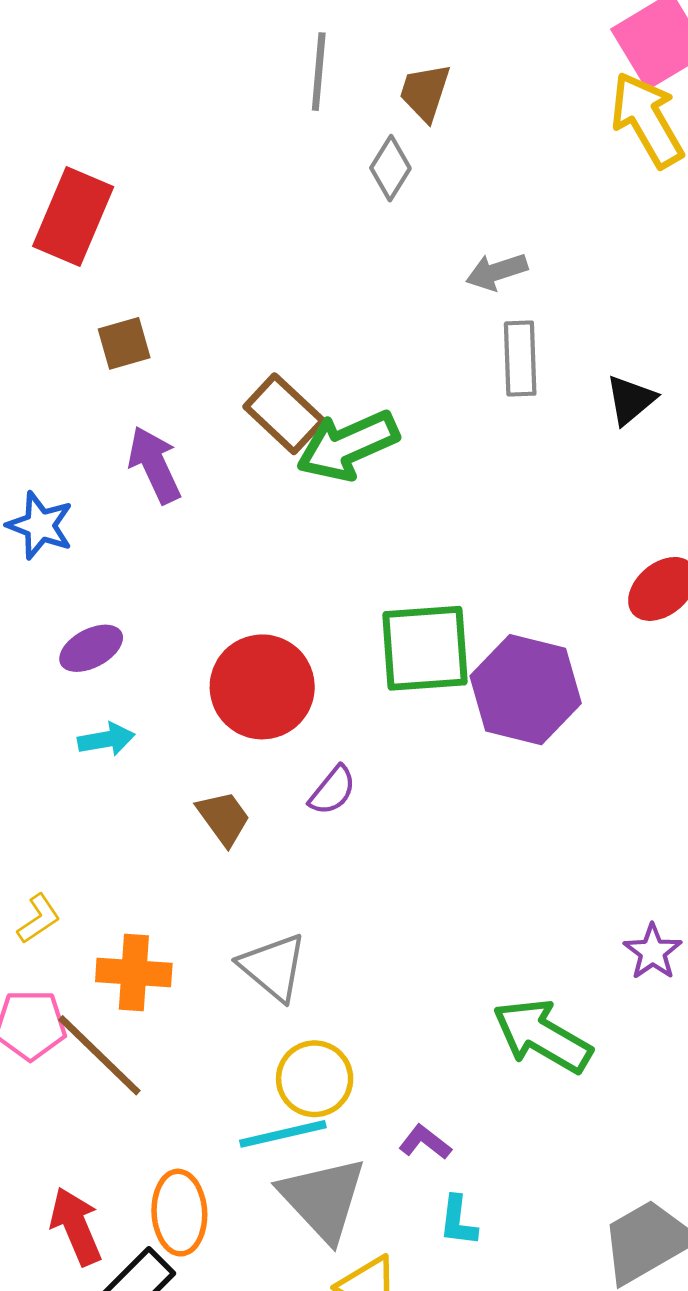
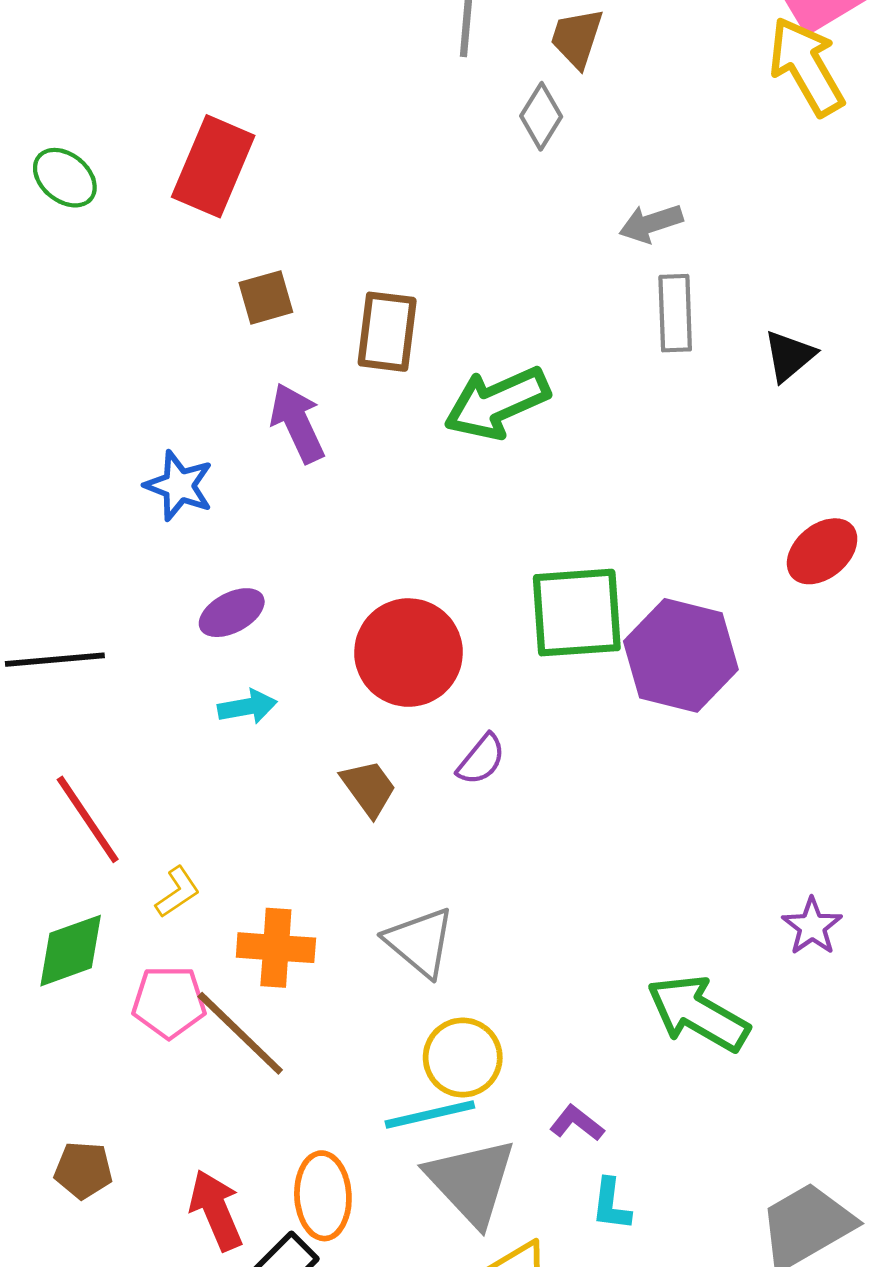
brown rectangle: (284, 414) -> (387, 332), moved, turned 54

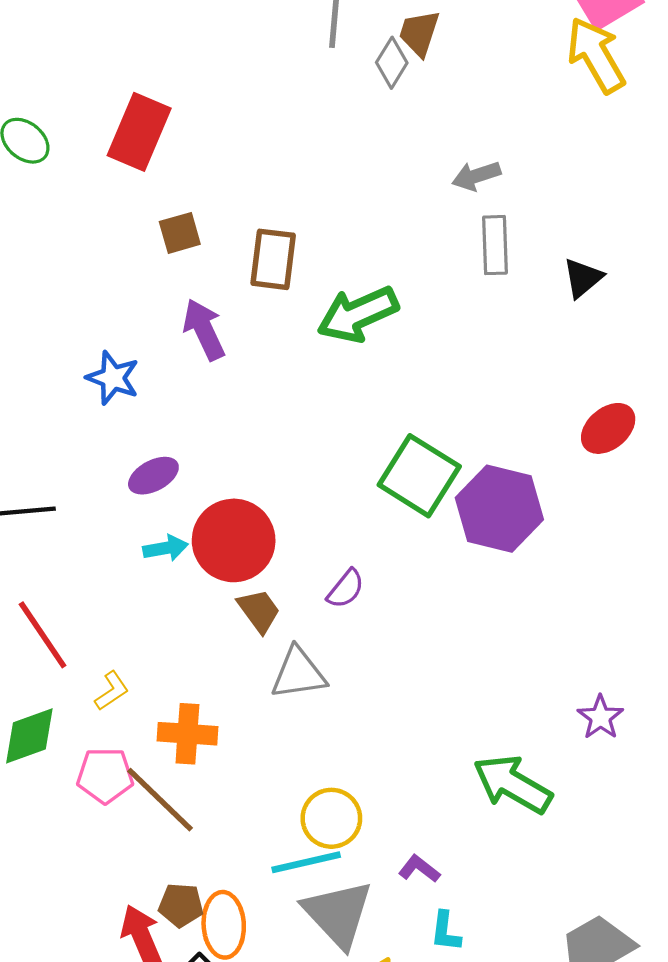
gray diamond: (541, 116) -> (392, 63), moved
green square: (577, 613) -> (419, 476), turned 36
red circle: (409, 653) -> (234, 540), moved
gray triangle: (420, 942) -> (298, 673), moved, turned -48
brown pentagon: (83, 1170) -> (181, 905), moved

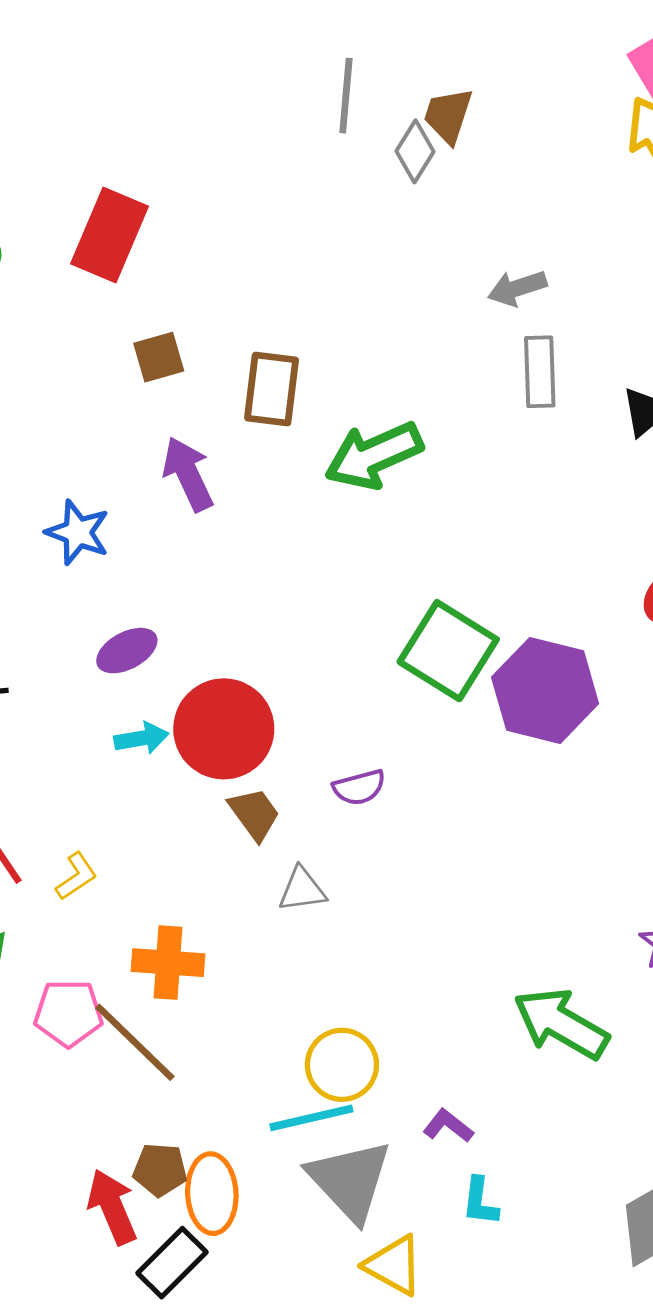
purple semicircle: (346, 589) -> (359, 787), turned 36
gray triangle: (298, 673) -> (302, 890), size x0.7
yellow L-shape: (112, 691) -> (76, 876), moved

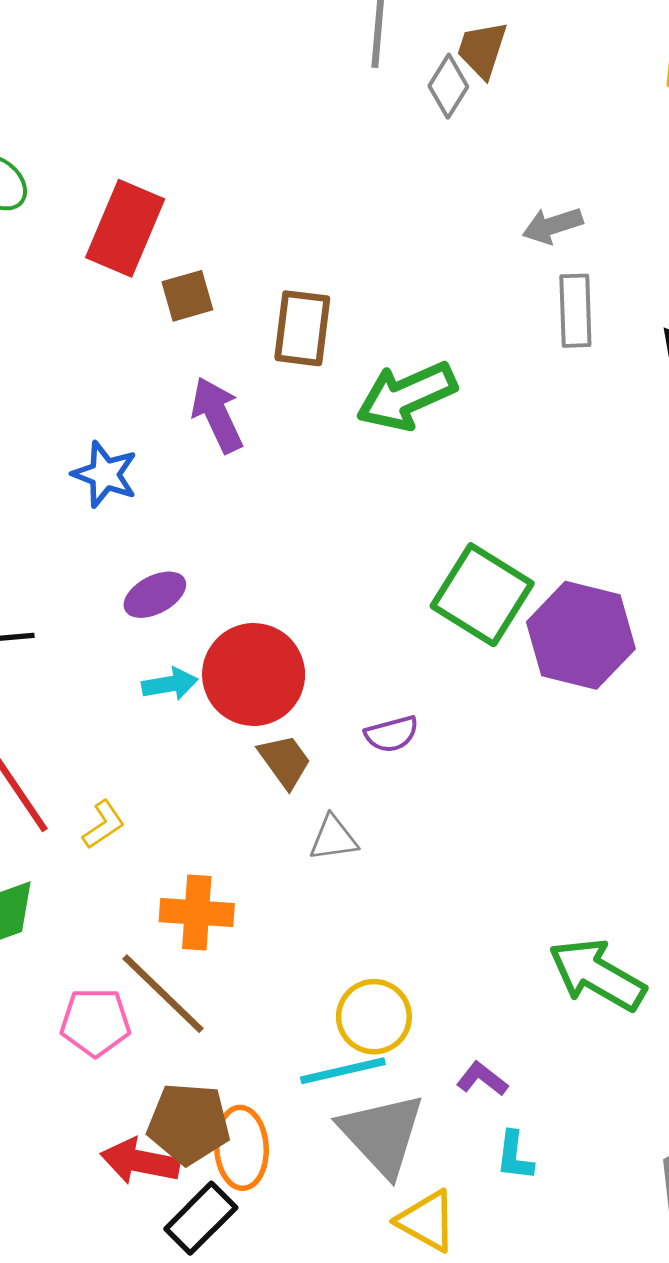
red rectangle: (110, 235) -> (125, 228), moved
pink pentagon: (68, 1013) -> (95, 1022), moved
brown pentagon: (160, 1170) -> (189, 1123), size x1.5
red arrow: (112, 1207) -> (140, 1161), turned -56

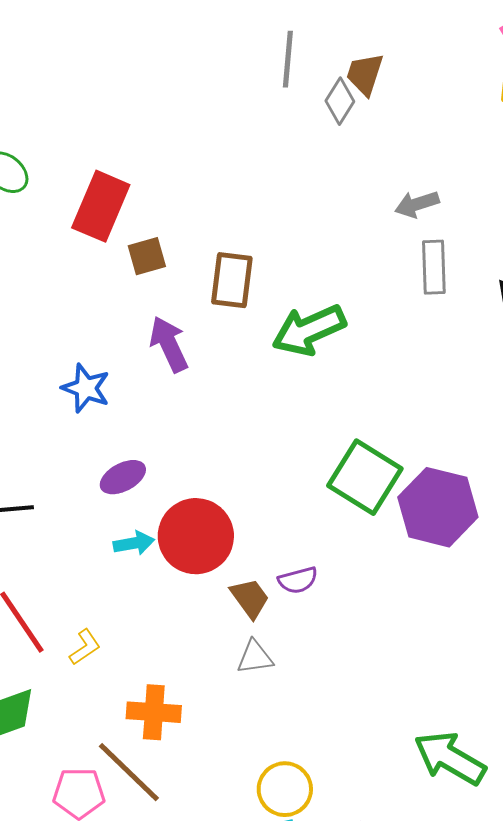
brown trapezoid: (285, 761) -> (250, 598), moved

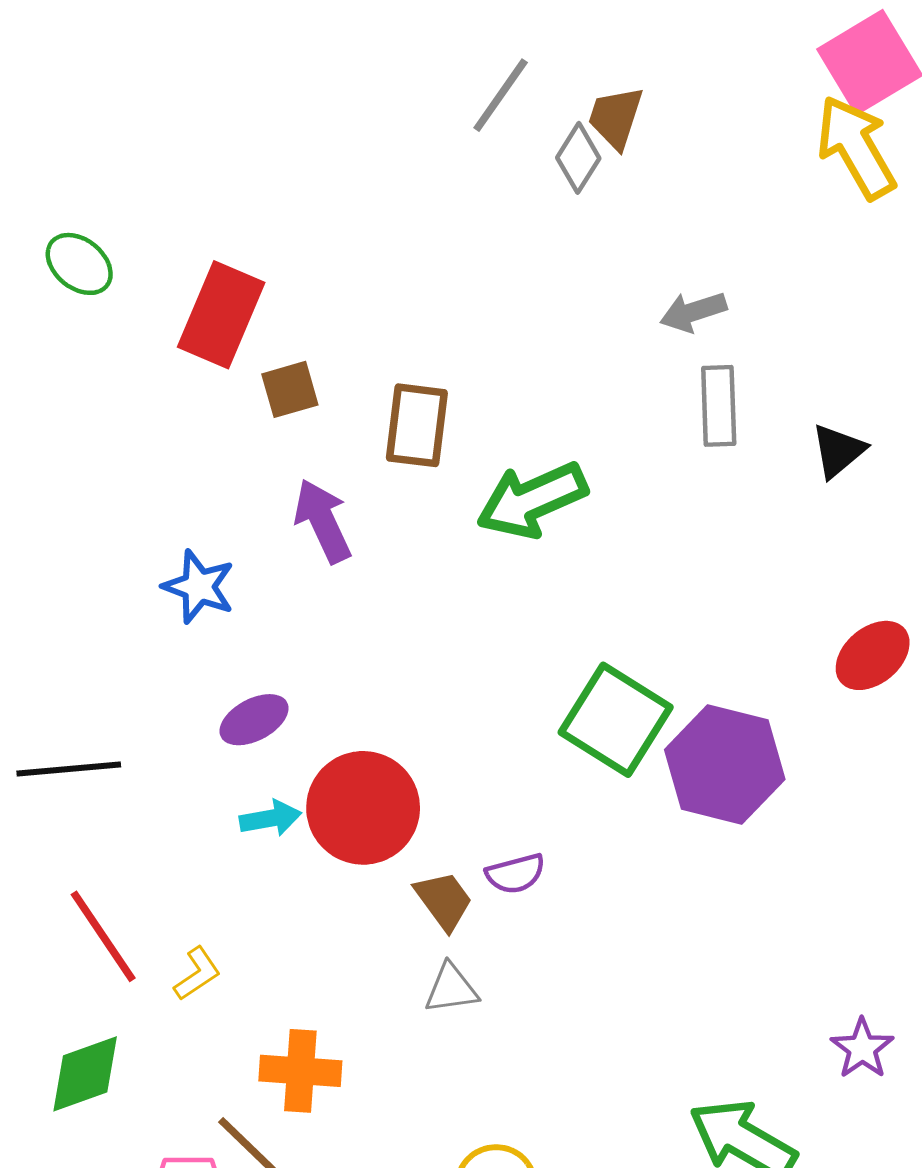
gray line: (288, 59) -> (501, 95), turned 30

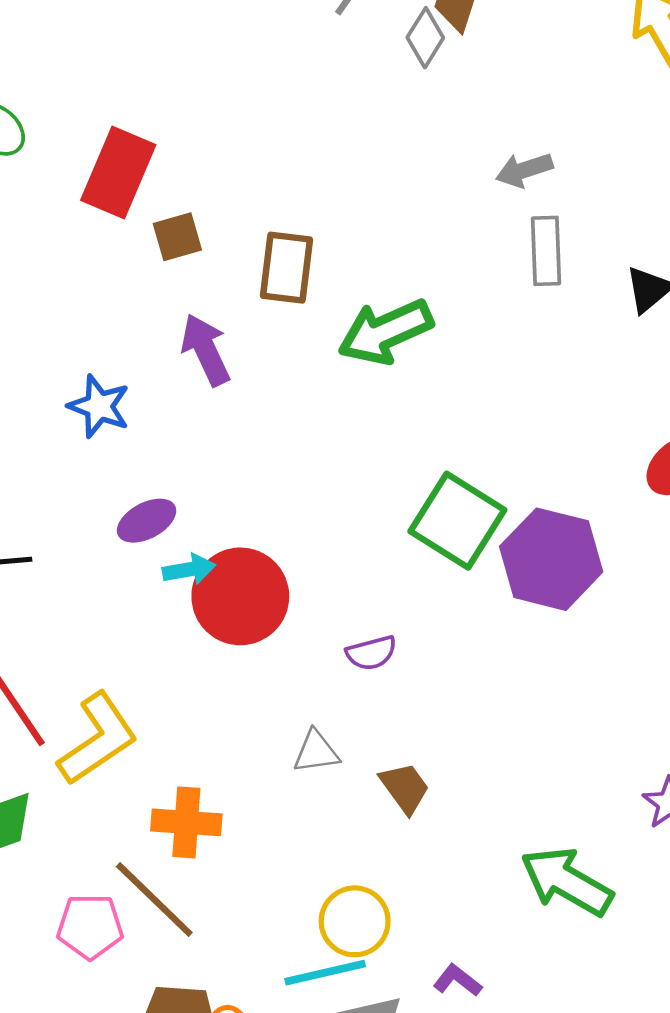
cyan arrow: (270, 818) -> (189, 569), moved
brown trapezoid: (444, 901) -> (405, 788), moved
yellow L-shape: (197, 974) -> (98, 739), size x2.0

